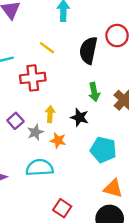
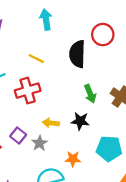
yellow arrow: (50, 114) -> (51, 123), turned -77
orange star: (58, 140) -> (73, 159), moved

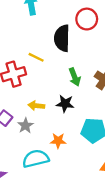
yellow line: (36, 59) -> (36, 57), moved

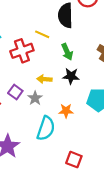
green arrow: (75, 77) -> (67, 52), moved
cyan semicircle: (36, 159) -> (46, 128), turned 125

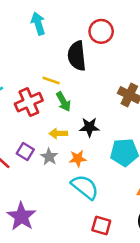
green arrow: (67, 52) -> (64, 102), moved
orange star: (66, 111) -> (78, 159), moved
cyan semicircle: (46, 128) -> (85, 187), moved, turned -65

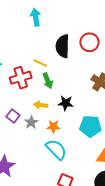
red circle: (101, 31) -> (89, 42), moved

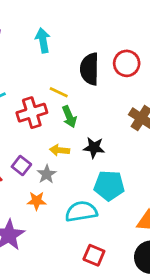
cyan arrow: (36, 17) -> (43, 40), moved
cyan pentagon: (90, 126) -> (109, 186), moved
orange star: (53, 127) -> (37, 201), moved
cyan semicircle: (56, 149) -> (81, 212), turned -55

